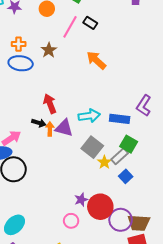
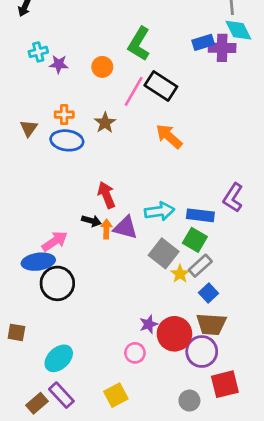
black rectangle: (90, 23) -> (161, 86), size x1.6
green square: (129, 144) -> (195, 240), moved
brown trapezoid: (139, 223) -> (211, 324), moved

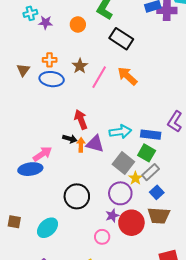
pink line: (134, 91) -> (99, 77), moved
black circle: (57, 283) -> (77, 196), moved
purple circle: (202, 352) -> (120, 193), moved
cyan ellipse: (59, 358) -> (48, 228), moved

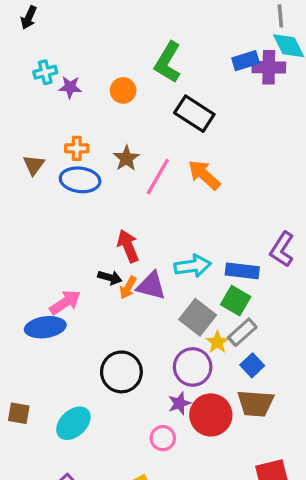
orange arrow: (81, 145) -> (128, 287), turned -152

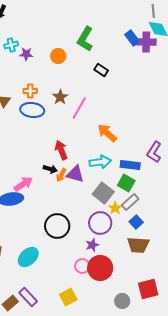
blue rectangle: (246, 61) -> (132, 38), turned 70
black rectangle: (194, 114) -> (101, 70), size x0.6
orange arrow: (204, 175) -> (107, 133), moved
red circle: (211, 415) -> (100, 268), moved

